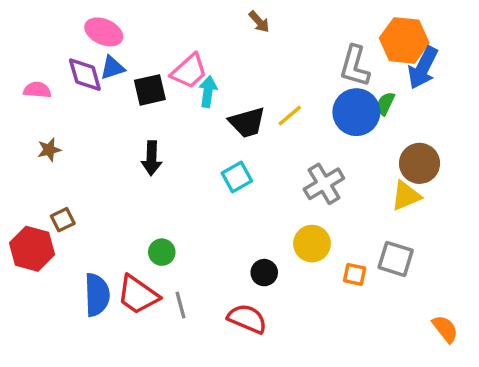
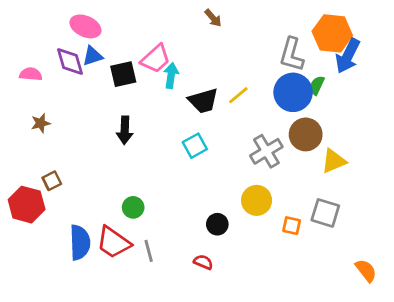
brown circle: (420, 163) -> (306, 134), moved
red semicircle: (247, 319) -> (203, 262), size x0.6

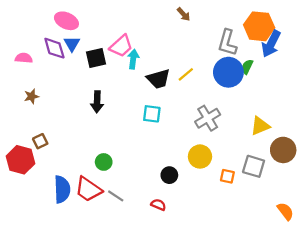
brown arrow: (213, 18) -> (184, 14), moved
blue triangle: (92, 56) -> (72, 44), turned -42
brown circle: (306, 134) -> (283, 150), moved
cyan square: (195, 146) -> (152, 114), turned 36
gray line: (149, 251) -> (116, 196), turned -42

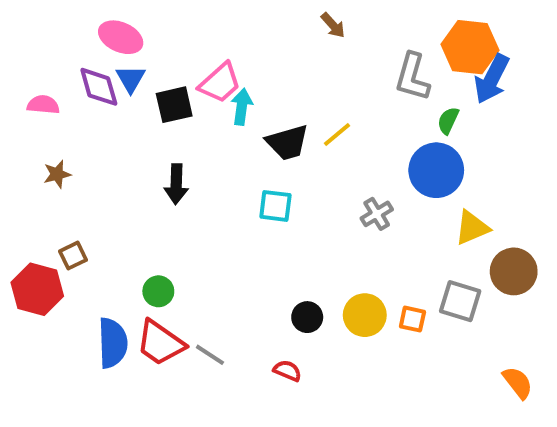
blue circle: (228, 72) -> (436, 170), moved
gray cross: (208, 118) -> (377, 214), size x0.7
yellow circle: (200, 157) -> (365, 315), moved
green circle: (104, 162) -> (158, 291), moved

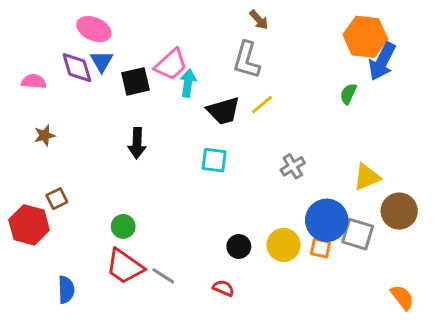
gray L-shape: (412, 77) -> (247, 60), moved
blue circle: (436, 170) -> (327, 220), moved
blue semicircle: (113, 343) -> (66, 290), moved, size x0.7

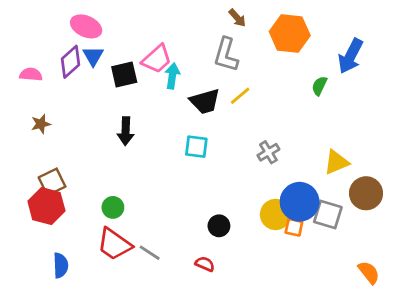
orange hexagon: (365, 37) -> (290, 33), moved
purple diamond: (77, 68) -> (70, 62), turned 64
brown square: (57, 199) -> (52, 182), size x1.4
red hexagon: (29, 225) -> (46, 206), moved
yellow circle: (284, 245) -> (276, 214), moved

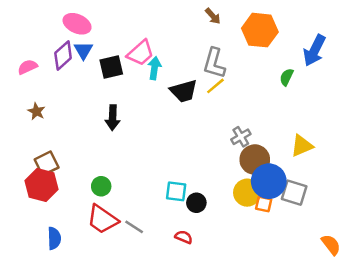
gray L-shape: (226, 55) -> (214, 63), moved
pink semicircle: (31, 74) -> (28, 67), turned -30
brown star: (41, 124) -> (36, 111), turned -30
cyan square: (196, 147) -> (176, 191), moved
brown circle: (366, 193) -> (255, 160), moved

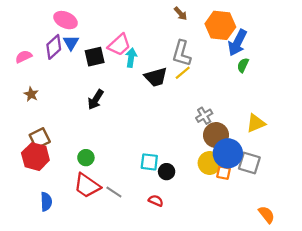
blue arrow: (314, 50) -> (237, 43), moved
black arrow: (113, 118) -> (96, 100), turned 30
orange semicircle: (331, 245) -> (267, 215), moved

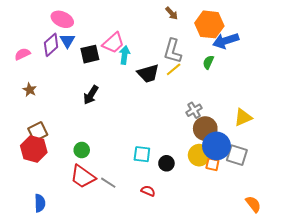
blue arrow: (237, 43) -> (226, 41), turned 45
green semicircle: (243, 65) -> (208, 62), moved
black circle: (167, 172) -> (166, 163), moved
blue semicircle: (46, 202) -> (40, 203), moved

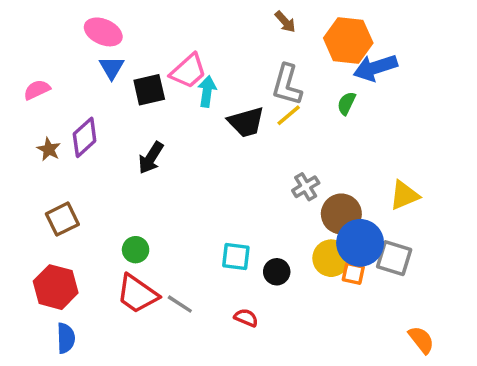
purple diamond: (51, 45) -> (85, 137), moved
gray cross: (194, 110) -> (306, 187), moved
red hexagon: (34, 149) -> (56, 287), moved

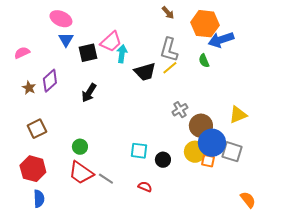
green semicircle: (346, 103) -> (204, 61), turned -48

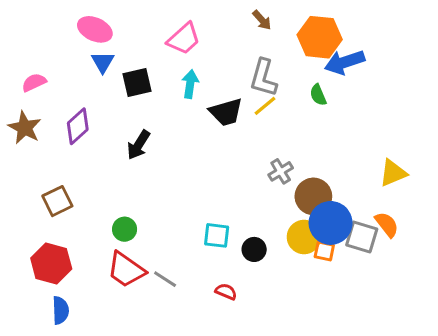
pink trapezoid: (111, 42) -> (184, 39), moved
brown star: (29, 88) -> (25, 128), moved, size x1.5
yellow triangle: (238, 115) -> (393, 173), moved
orange semicircle: (248, 200) -> (387, 224), moved

